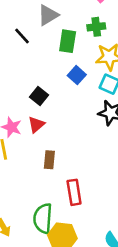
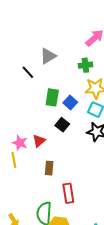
green rectangle: (68, 41) -> (52, 97), moved
black square: (39, 96) -> (62, 125), moved

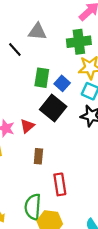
gray triangle: (48, 56) -> (37, 32), turned 36
green cross: (85, 65) -> (79, 42), size x1.5
black square: (62, 125) -> (53, 108), size x1.6

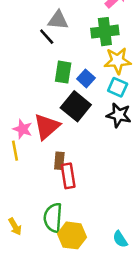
black line: (15, 50) -> (47, 37), moved
red triangle: (27, 126) -> (47, 127), size x1.6
red rectangle: (60, 184) -> (68, 176), moved

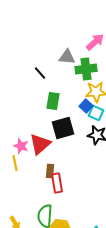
gray triangle: (58, 20) -> (67, 57), moved
blue square: (86, 78) -> (86, 106), moved
black square: (76, 106) -> (63, 128), turned 35

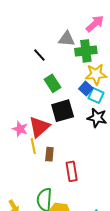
green rectangle: (53, 101) -> (52, 83), turned -42
yellow line: (15, 163) -> (33, 146), moved
red rectangle: (57, 183) -> (72, 171), moved

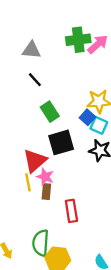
gray triangle: (67, 39) -> (31, 50), moved
green cross: (86, 51) -> (78, 40), moved
pink star: (20, 129) -> (45, 177), moved

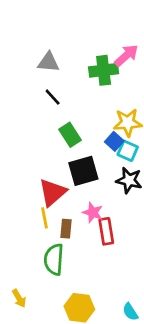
green cross: (78, 40) -> (104, 70), moved
pink star: (45, 177) -> (93, 213), moved
red rectangle: (71, 211) -> (106, 231), moved
green semicircle: (41, 243) -> (54, 259), moved

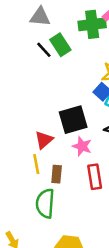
green rectangle: (70, 135) -> (60, 45), moved
red triangle: (53, 192) -> (44, 140), size x0.7
pink star: (93, 213) -> (82, 146), moved

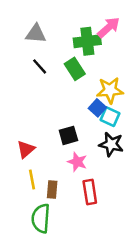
green rectangle: (60, 45) -> (75, 69), moved
black square: (73, 120) -> (68, 135), size x0.7
red triangle: (44, 140) -> (26, 149), moved

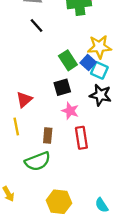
green rectangle: (75, 69) -> (68, 60), moved
yellow line: (32, 179) -> (16, 127), moved
green semicircle: (41, 218) -> (38, 161), turned -115

